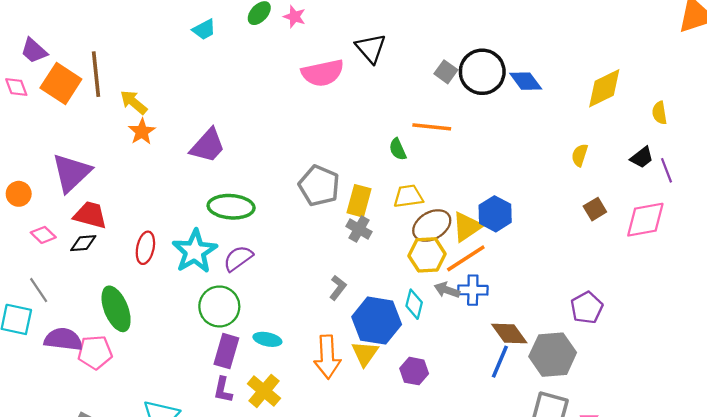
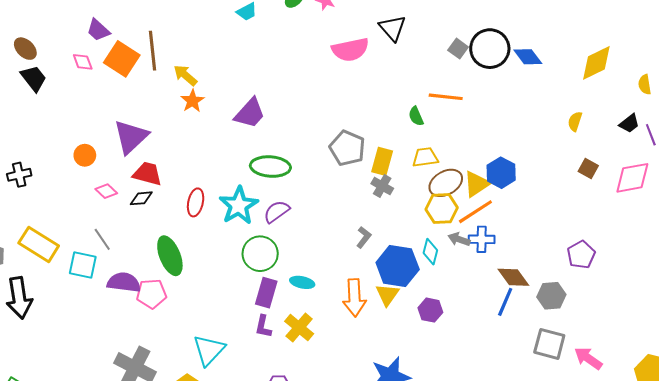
brown square: (595, 209) -> (588, 169), turned -30
gray hexagon: (553, 355) -> (551, 296), size x0.7

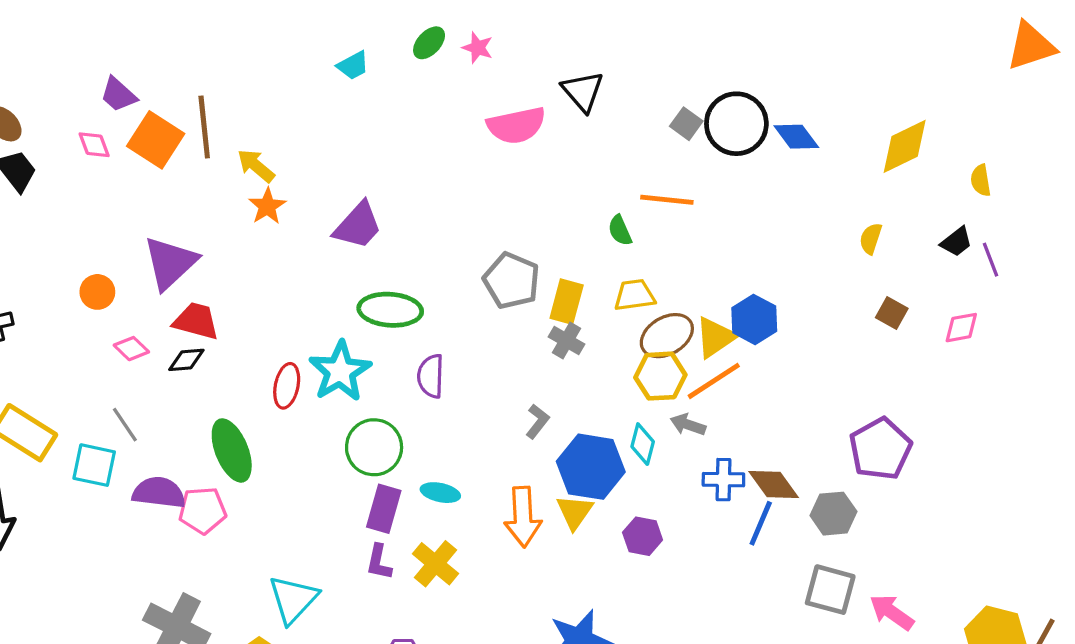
pink diamond: (632, 178) -> (961, 328), size x0.6
red ellipse: (196, 202) -> (287, 386), moved
purple semicircle: (277, 212) -> (431, 376), moved, turned -52
blue cross: (482, 239) -> (723, 480), moved
purple pentagon: (581, 255) -> (880, 449), size x1.4

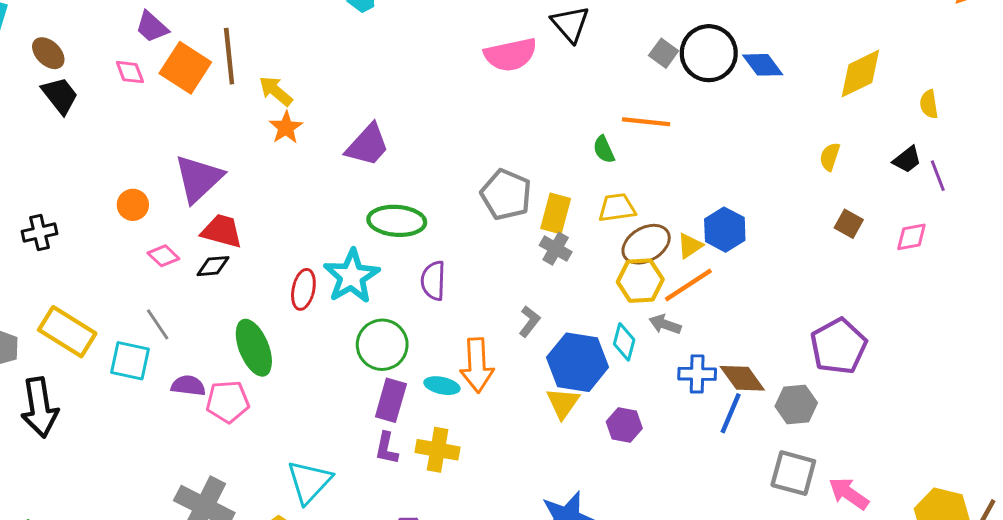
yellow triangle: (715, 337) -> (690, 246), size x0.7
purple semicircle: (159, 493) -> (188, 386), size x0.7
orange arrow: (523, 517) -> (477, 365), moved
yellow cross: (435, 564) -> (438, 450), turned -30

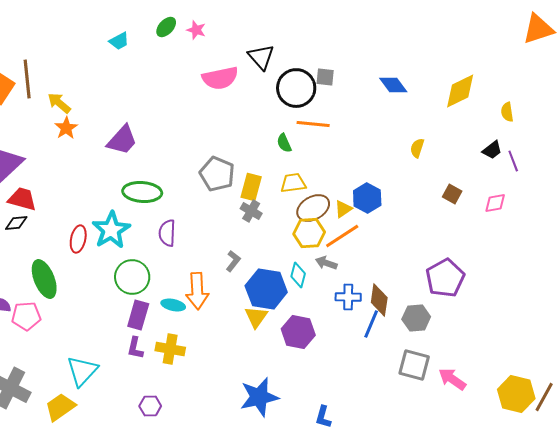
gray square: (664, 53) -> (325, 77), turned -30
black circle: (709, 53) -> (296, 88), moved
yellow semicircle: (830, 157) -> (417, 148), moved
brown diamond: (742, 378) -> (379, 300), turned 44
purple hexagon: (624, 425) -> (298, 332), size x1.4

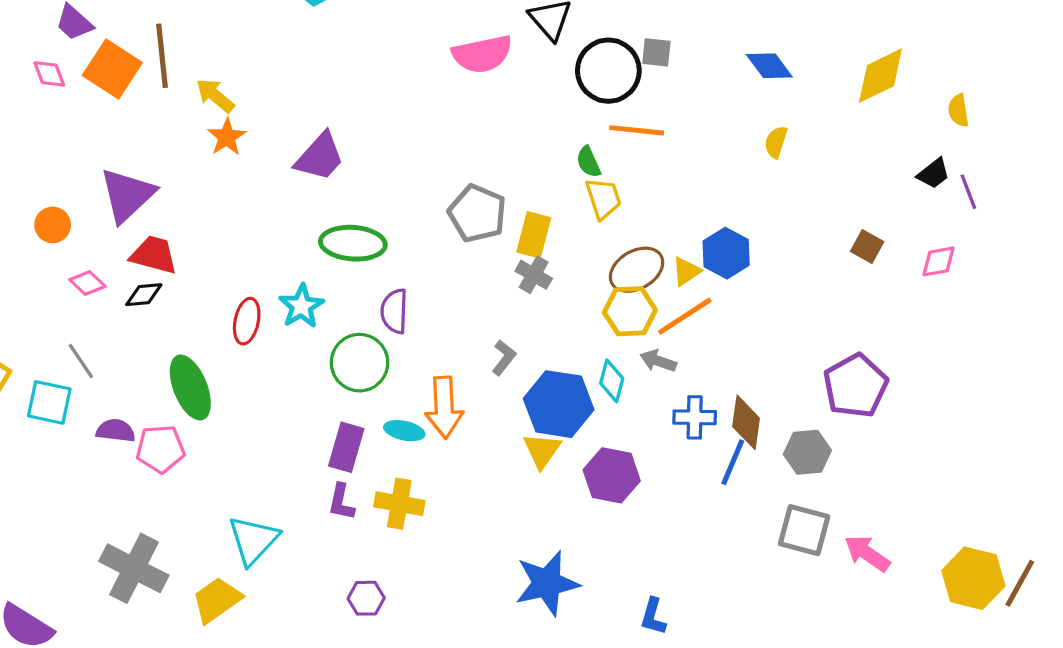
yellow semicircle: (417, 148) -> (776, 142), moved
yellow trapezoid: (293, 183) -> (603, 198), moved, turned 80
cyan star: (111, 230) -> (301, 306), size x0.7
green circle: (132, 277) -> (360, 363), moved

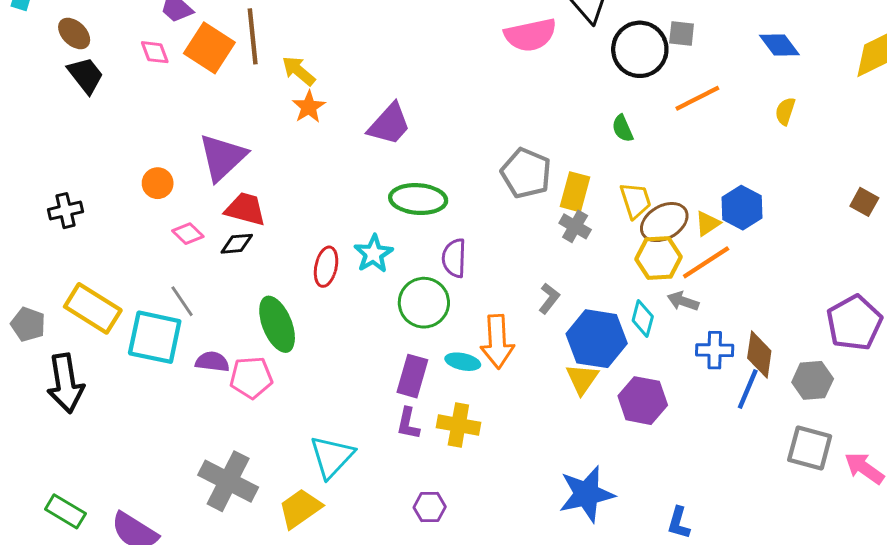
orange line: (637, 130) -> (697, 98), moved, turned -33
yellow trapezoid: (603, 198) -> (635, 200), moved
cyan square: (49, 402) -> (155, 337), size x1.4

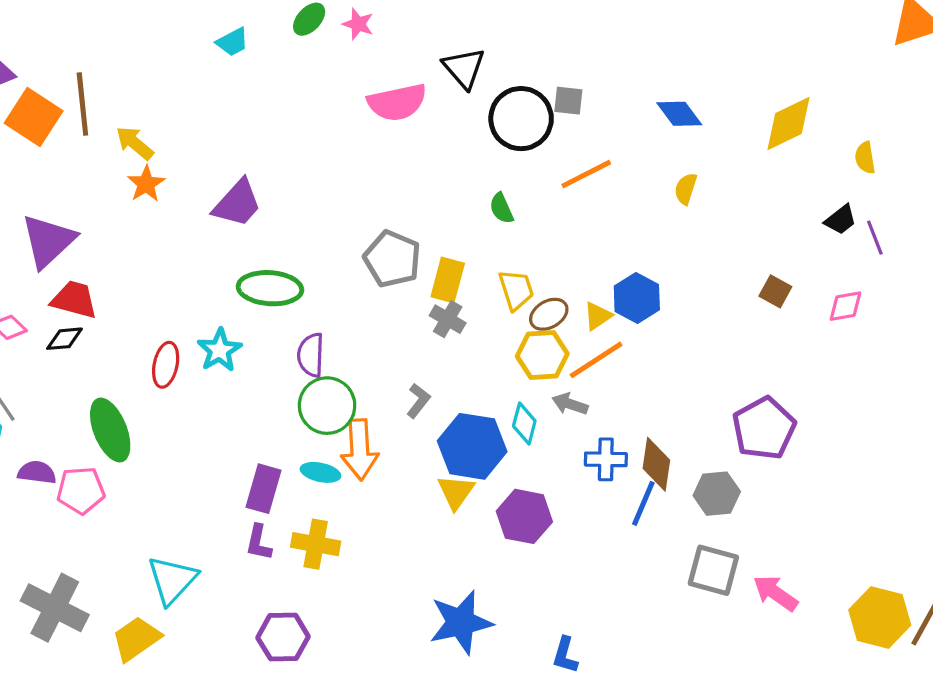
brown ellipse: (664, 222) -> (549, 314), size x0.7
green circle: (424, 303) -> (327, 406), moved
purple hexagon: (430, 507) -> (283, 637), size x1.4

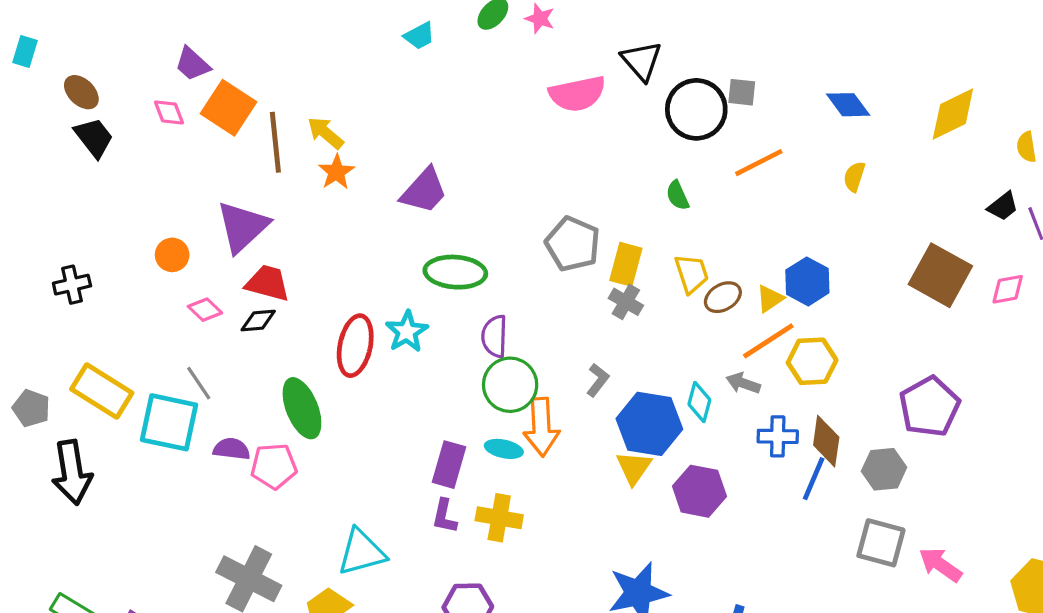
brown line: (82, 104) -> (275, 142), moved
brown square: (775, 291) -> (940, 275), size x2.0
yellow hexagon: (542, 355) -> (812, 361), moved
red ellipse: (166, 365) -> (355, 346), size x1.4
cyan triangle: (172, 580) -> (361, 552), turned 32

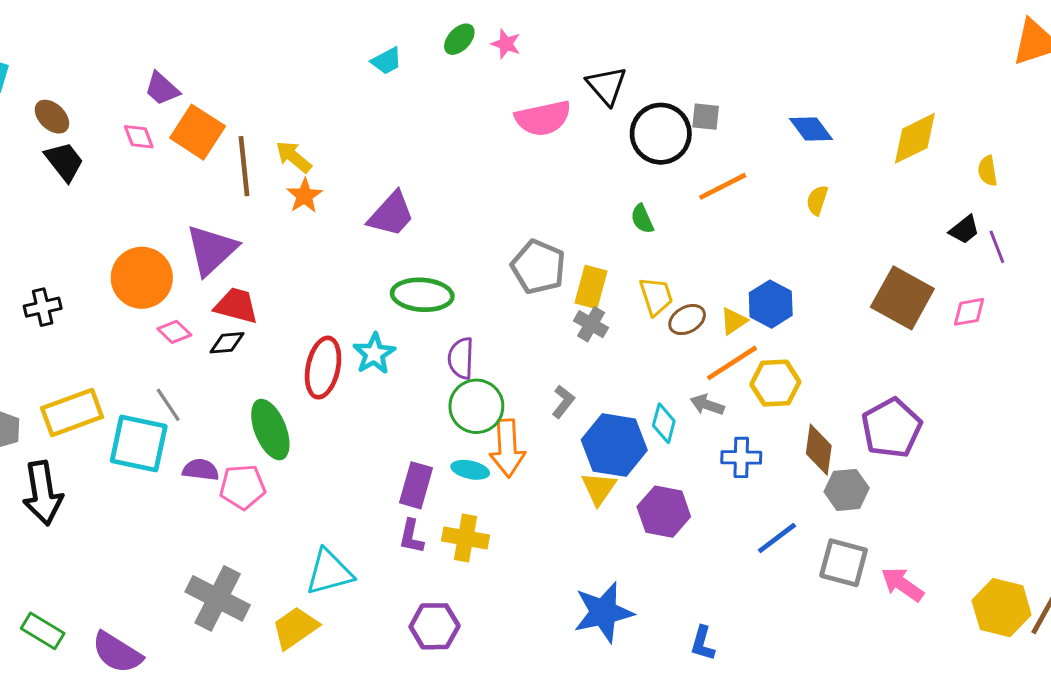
orange circle: (172, 255) -> (142, 278), size x1.8
yellow rectangle: (102, 391) -> (72, 412), turned -52
brown diamond: (826, 441) -> (819, 450), moved
blue line: (814, 479) -> (777, 538), moved, turned 30

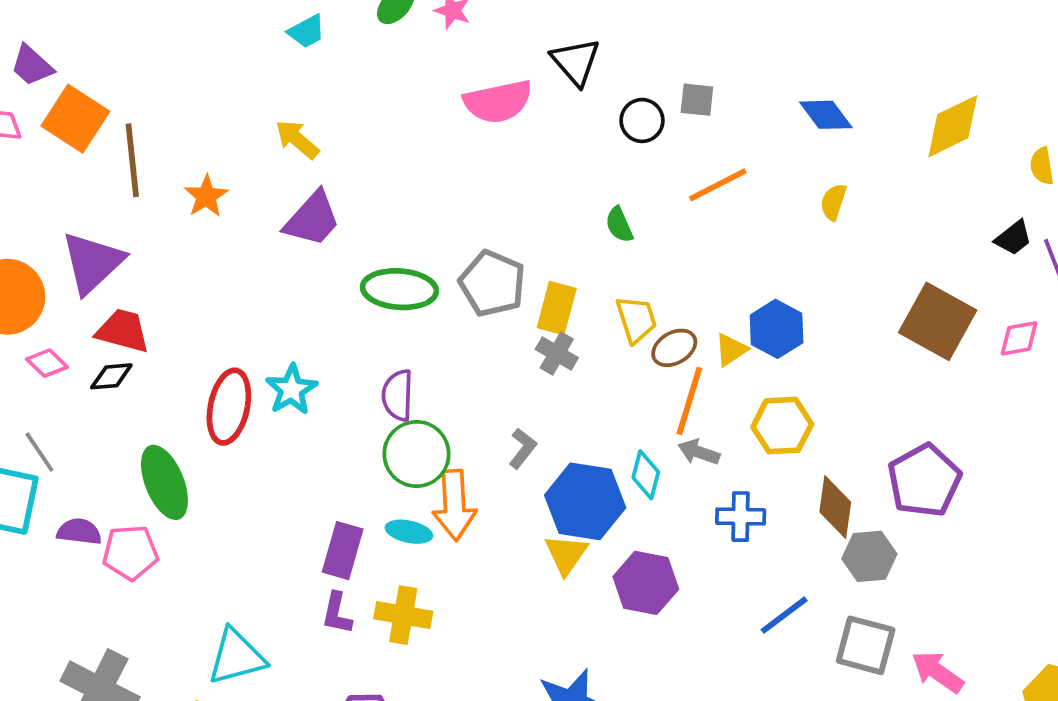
black circle: (661, 134) -> (642, 120), size x0.6
yellow arrow: (294, 157) -> (297, 139), moved
green ellipse: (422, 295) -> (399, 289), moved
orange line: (732, 363) -> (689, 401), moved, turned -40

